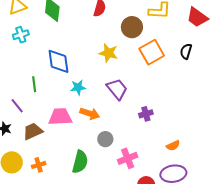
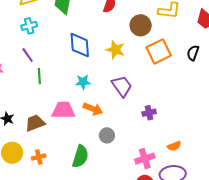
blue diamond: (58, 61) -> (80, 45), moved
purple line: (17, 106) -> (28, 55), moved
pink cross: (128, 158) -> (145, 159), moved

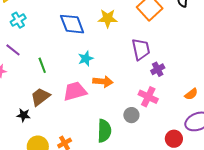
purple line: (28, 55) -> (13, 50), moved
purple trapezoid: (122, 86) -> (141, 49), moved, turned 40
brown trapezoid: (35, 123) -> (40, 97), moved
gray circle: (107, 135) -> (131, 115), moved
pink cross: (145, 159) -> (148, 97), moved, turned -30

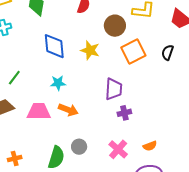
green line: (42, 65) -> (14, 78), turned 42
pink cross: (148, 97) -> (118, 149), moved
gray circle: (131, 115) -> (79, 147), moved

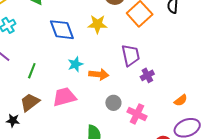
orange arrow: (68, 110) -> (99, 74), moved
gray circle: (79, 147) -> (113, 103), moved
pink cross: (118, 149) -> (137, 114), moved

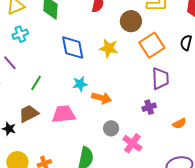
purple trapezoid: (131, 55) -> (160, 79), moved
orange semicircle: (181, 100) -> (179, 123), moved

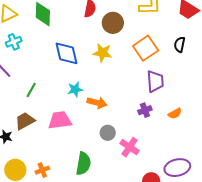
brown circle: (131, 21) -> (113, 23), moved
orange semicircle: (179, 123) -> (175, 113), moved

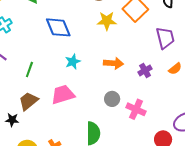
yellow star: (103, 53) -> (107, 21), moved
purple trapezoid: (155, 81) -> (165, 38), moved
orange arrow: (97, 103) -> (114, 63), moved

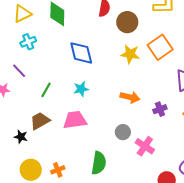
cyan star: (73, 62) -> (81, 89), moved

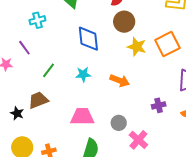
brown circle: (127, 22) -> (124, 22), moved
orange arrow: (130, 97) -> (120, 81), moved
pink trapezoid: (75, 120) -> (82, 117), moved

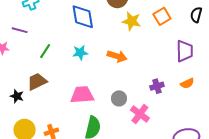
orange square: (167, 44) -> (162, 16), size x0.7
purple line: (24, 48) -> (20, 30), turned -35
purple cross: (159, 105) -> (157, 86), moved

